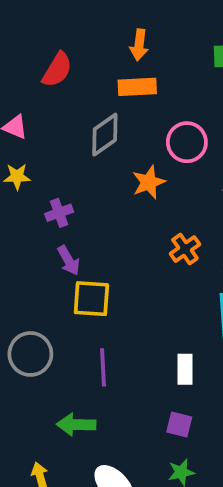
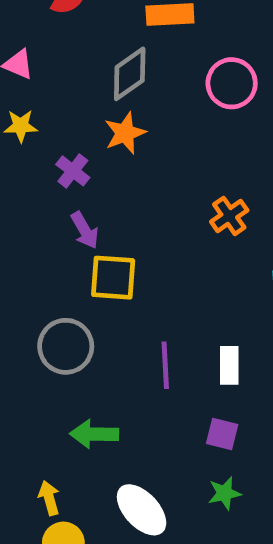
orange star: (149, 182) -> (125, 133), moved
purple cross: (59, 213) -> (73, 171), turned -32
gray circle: (30, 354) -> (66, 346), moved
purple line: (103, 367) -> (165, 365), moved

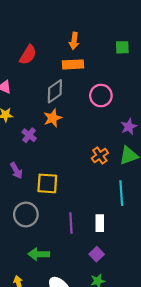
purple arrow: (85, 230) -> (16, 171), moved
purple square: (222, 434) -> (97, 254), turned 32

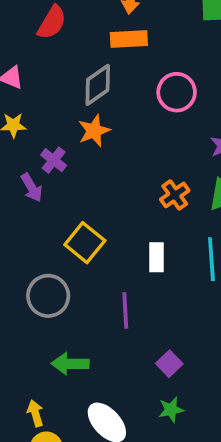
purple arrow: (16, 171) -> (32, 188), moved
yellow square: (47, 183) -> (85, 243), turned 35
white rectangle: (100, 223) -> (156, 257), moved

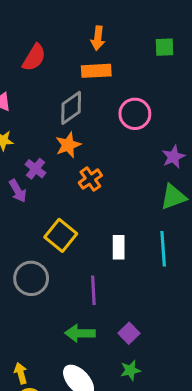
orange cross: (175, 195) -> (90, 179), moved
green arrow: (70, 364) -> (80, 333), moved

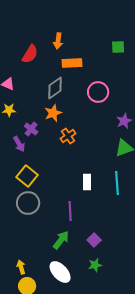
orange arrow: (98, 38) -> (58, 41), moved
yellow square: (61, 235) -> (27, 176), moved
green arrow: (80, 333) -> (61, 240), turned 126

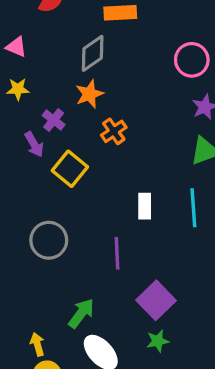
pink circle: (98, 92) -> (192, 60), moved
yellow square: (27, 176) -> (70, 169), moved
green arrow: (61, 240) -> (81, 313), moved
purple square: (94, 240) -> (156, 300), size x1.6

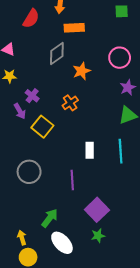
orange star: (89, 94) -> (82, 71), moved

